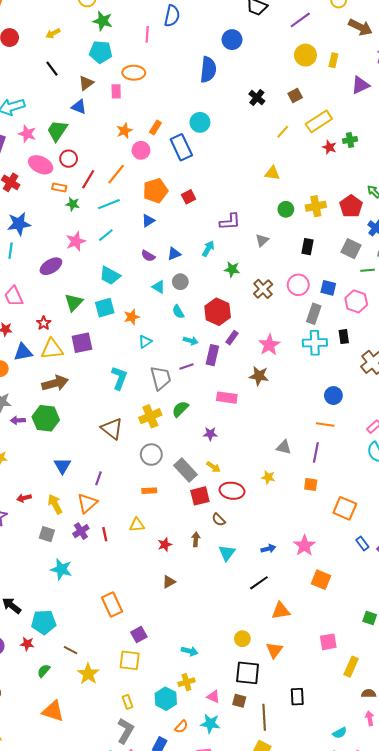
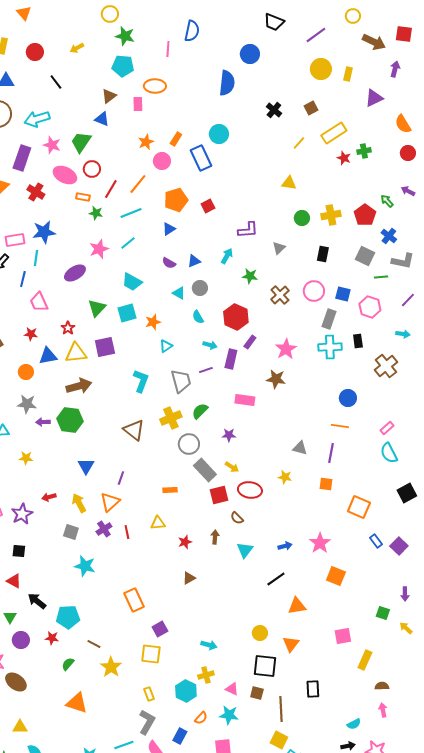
black line: (52, 69) -> (56, 82), moved
gray circle: (151, 455) -> (189, 444), moved

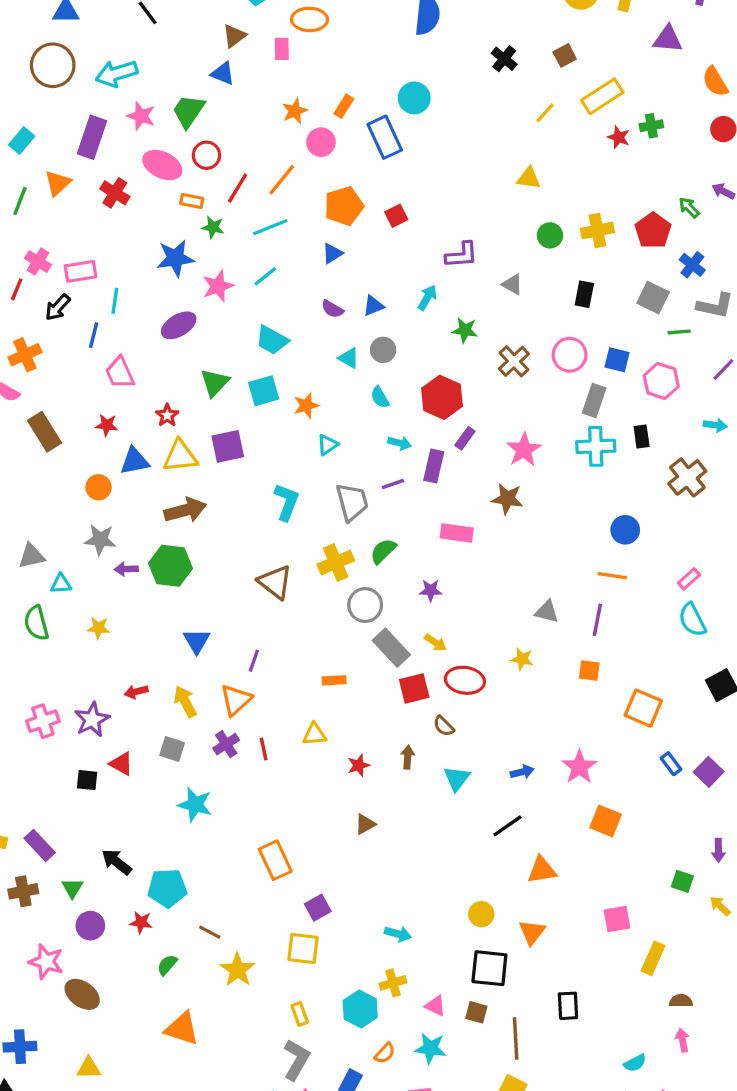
purple triangle: (374, 98) -> (668, 39), turned 30
blue star: (44, 232) -> (175, 258), moved
gray triangle: (279, 248) -> (512, 284), turned -48
red triangle: (14, 581) -> (121, 764), moved

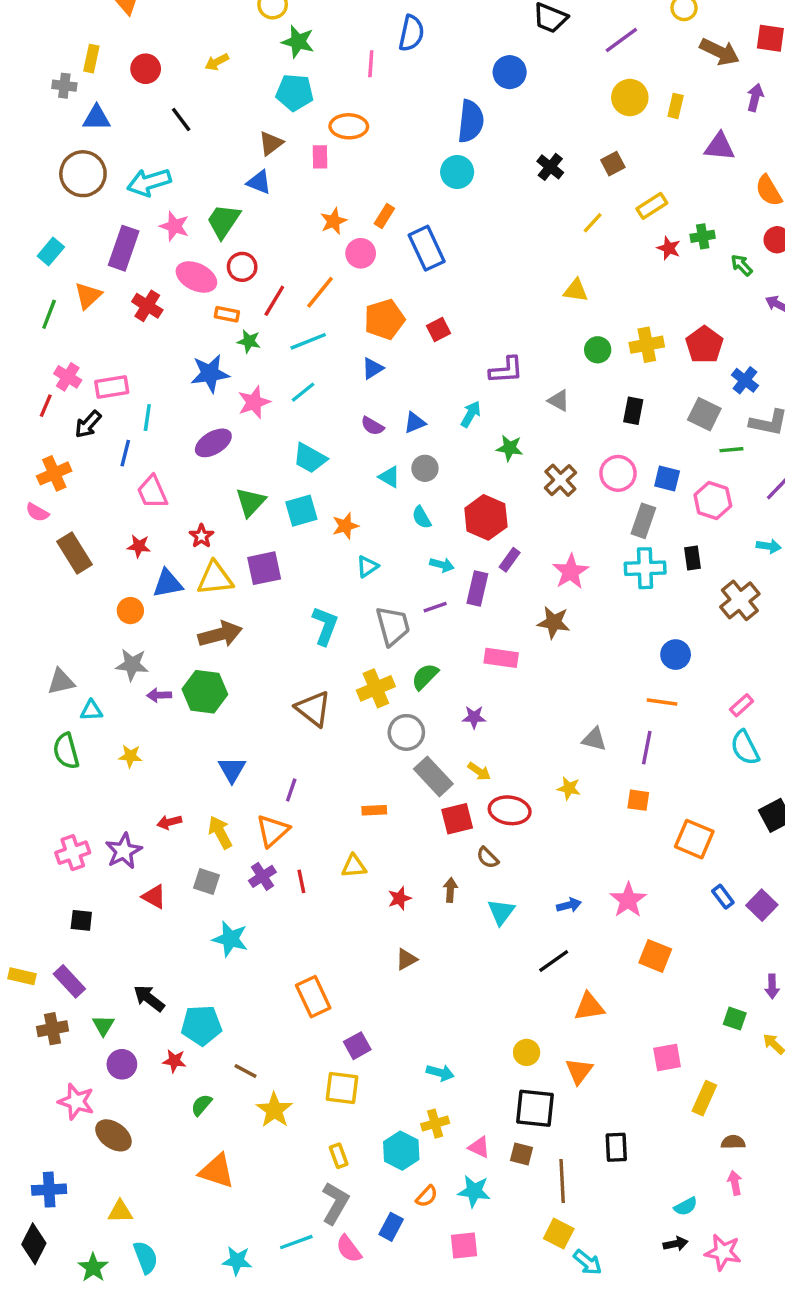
yellow rectangle: (602, 96) -> (652, 206), size x0.7
cyan circle: (414, 98) -> (457, 172), moved
green arrow: (689, 208) -> (742, 265), moved
black square: (87, 780) -> (81, 920), moved

